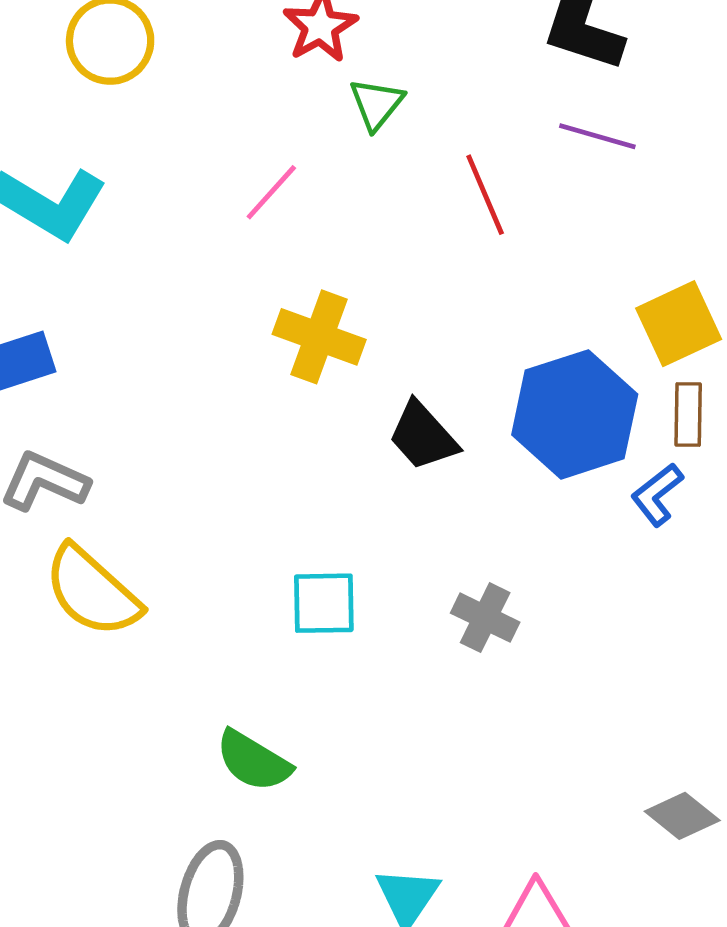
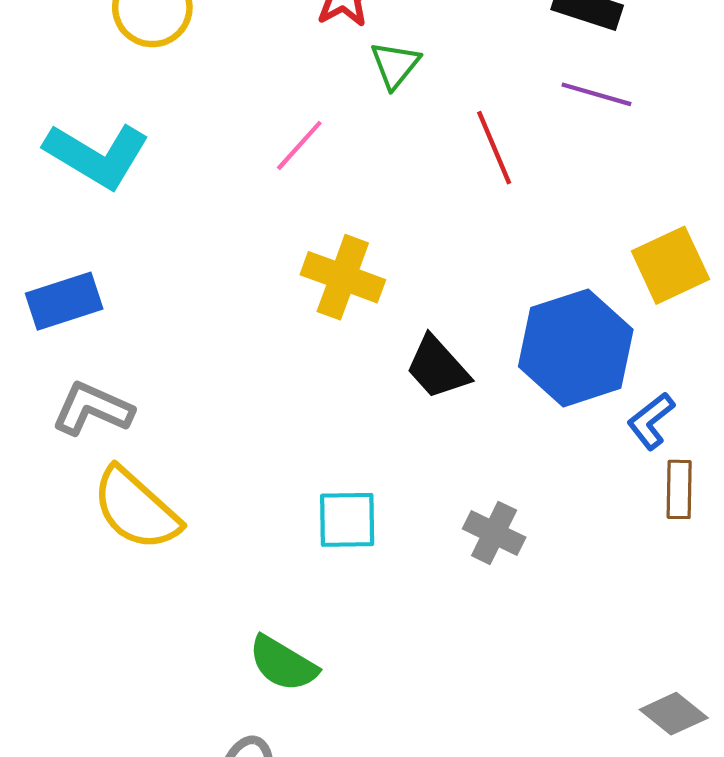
brown rectangle: (688, 414) -> (679, 489), moved

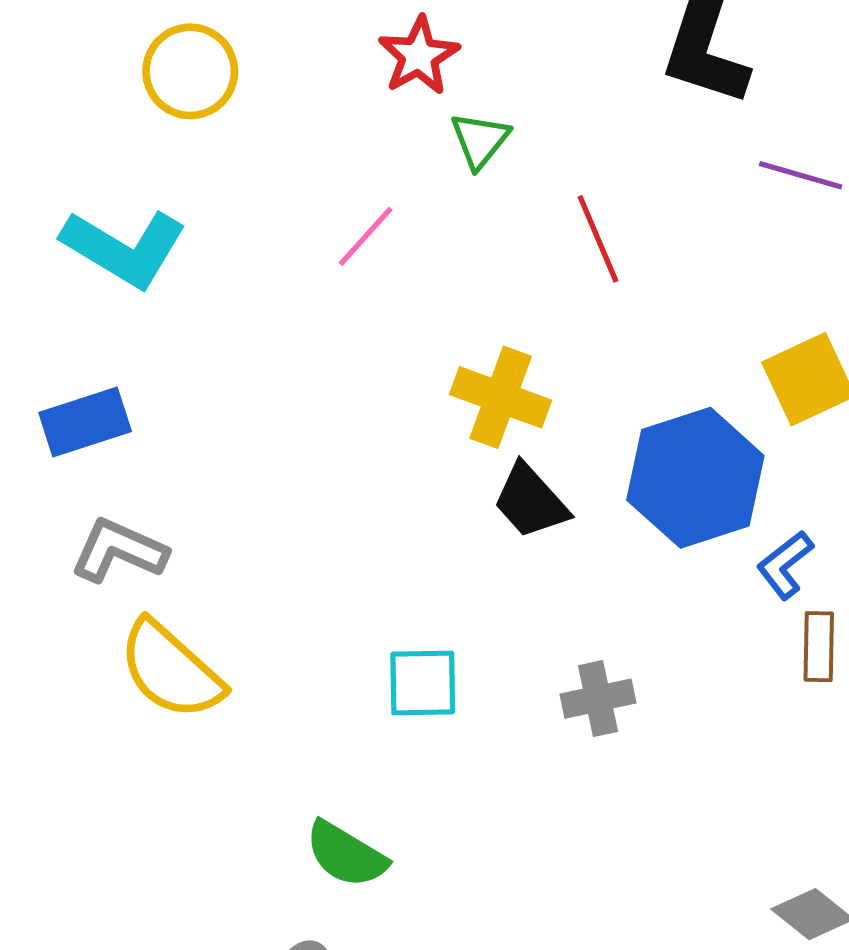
purple line: (596, 94) -> (801, 175), moved
yellow cross: (343, 277) -> (501, 397), moved
gray cross: (494, 533) -> (598, 699), turned -38

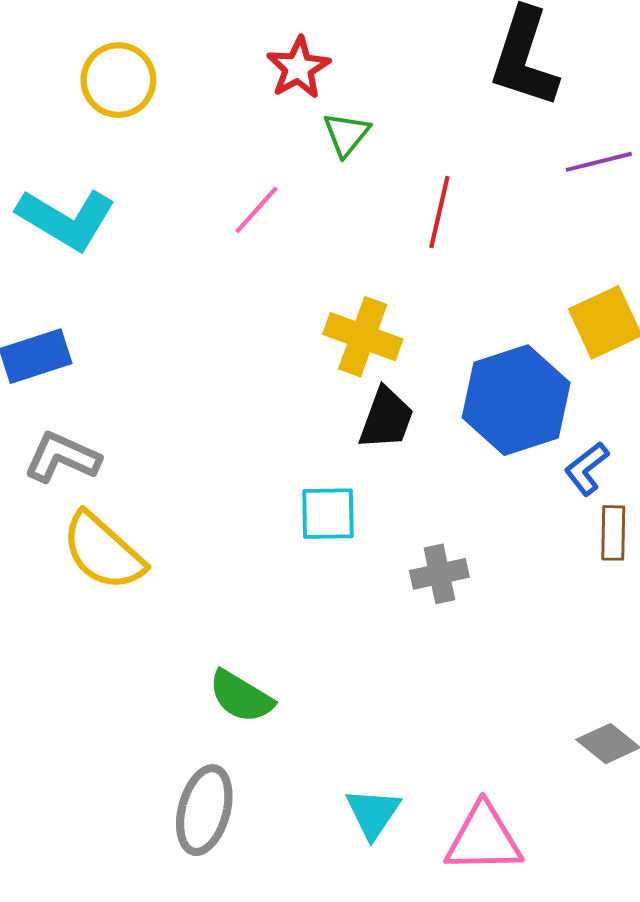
purple line: (801, 175) -> (599, 162), turned -30
red line: (598, 239) -> (439, 212), turned 36
black trapezoid: (530, 501) -> (386, 418), turned -118
cyan square: (423, 683) -> (328, 514), moved

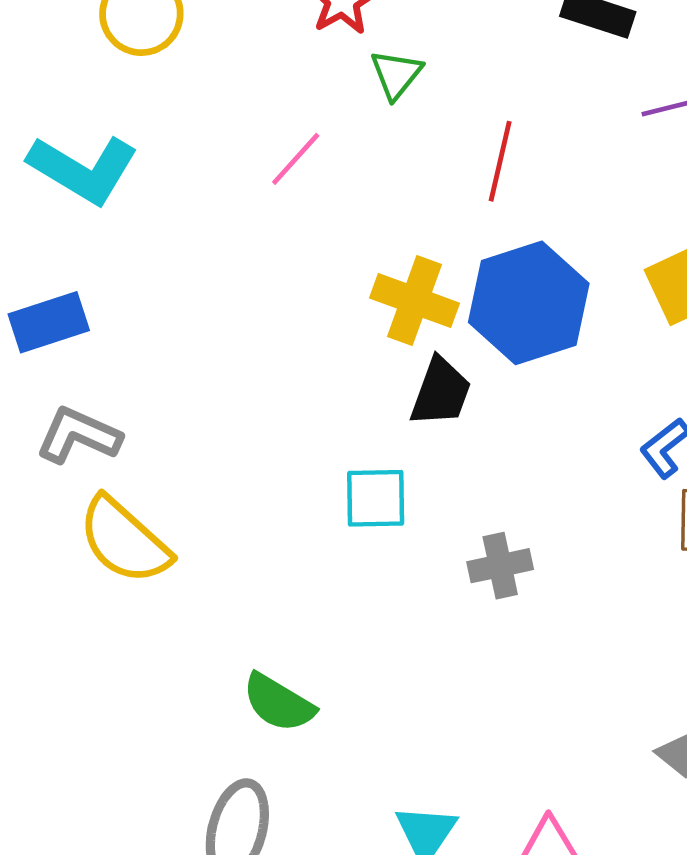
blue hexagon: (516, 400) -> (529, 303), moved

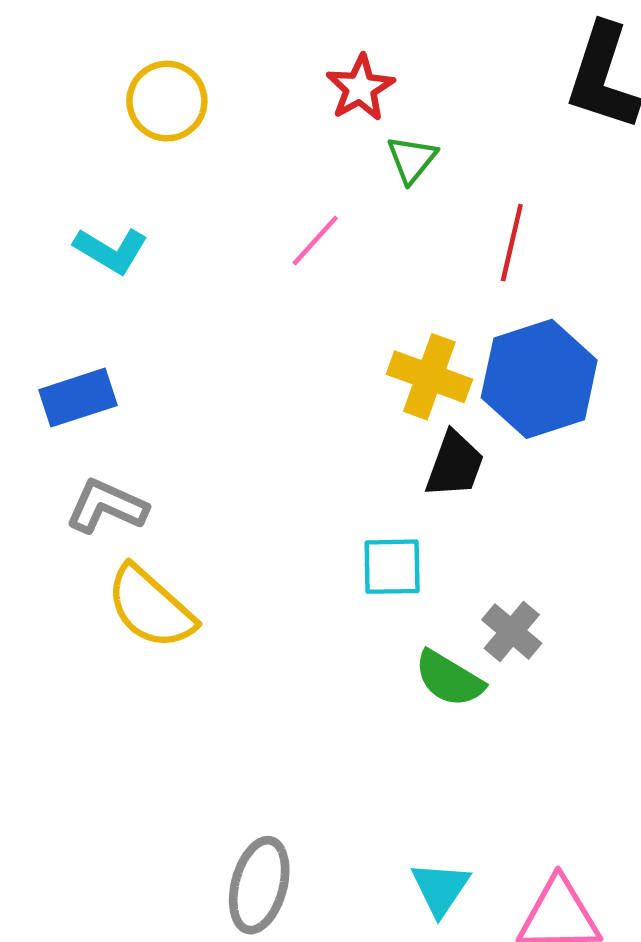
cyan L-shape: (83, 169) -> (111, 250), size x0.7
gray cross: (500, 566) -> (512, 631), turned -38
green semicircle: (278, 703) -> (449, 679), moved

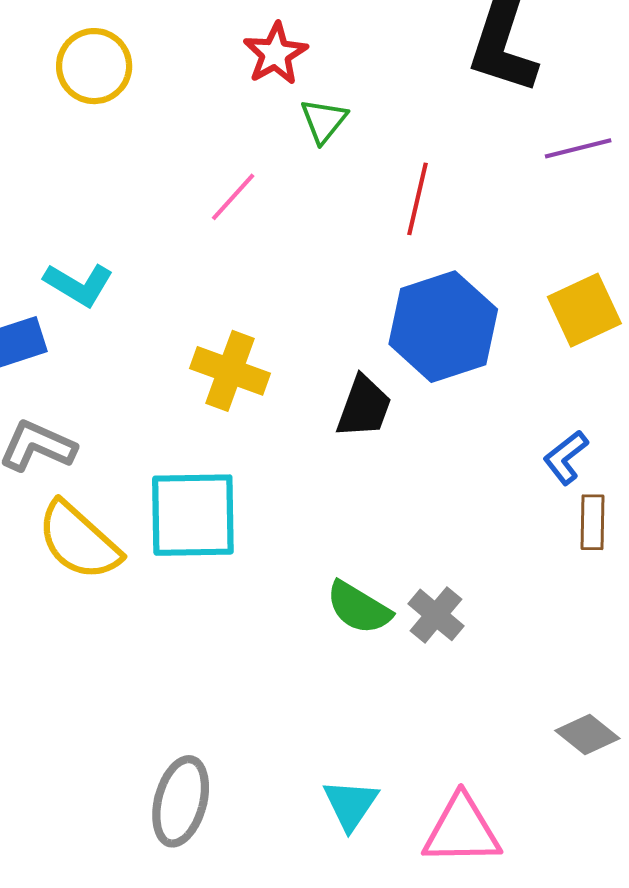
cyan L-shape: (111, 250) -> (79, 284), moved
yellow cross: (429, 377) -> (230, 371), moved
cyan square: (392, 567) -> (193, 515), moved, size x1.6
gray cross: (512, 631) -> (436, 615), moved

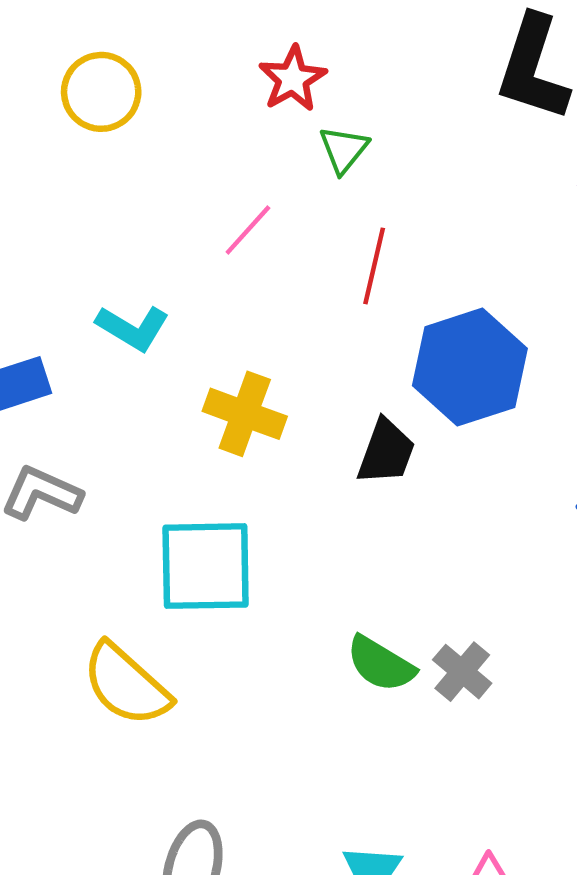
red line: (417, 199) -> (374, 266), moved
cyan L-shape: (79, 284) -> (133, 328), moved
yellow semicircle: (79, 541) -> (126, 685), moved

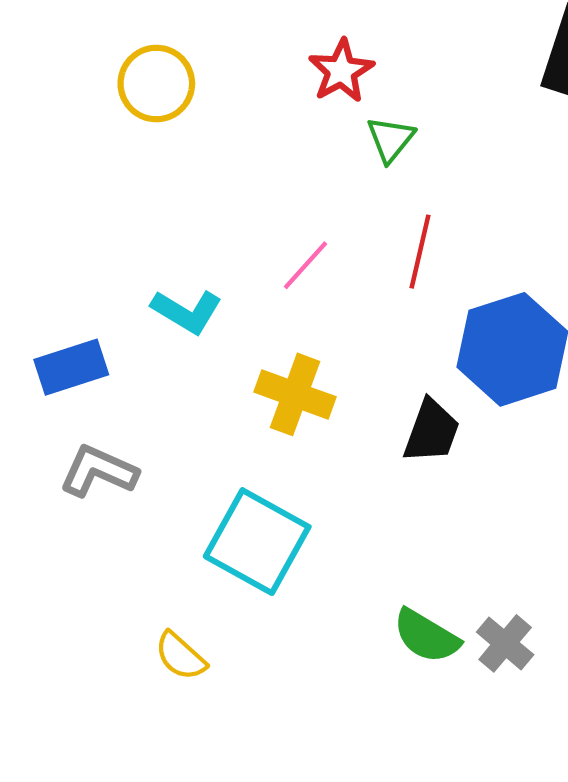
pink line: (248, 230) -> (305, 265), moved
cyan square: (206, 566) -> (257, 542), turned 30
yellow semicircle: (126, 685) -> (180, 656), size x0.6

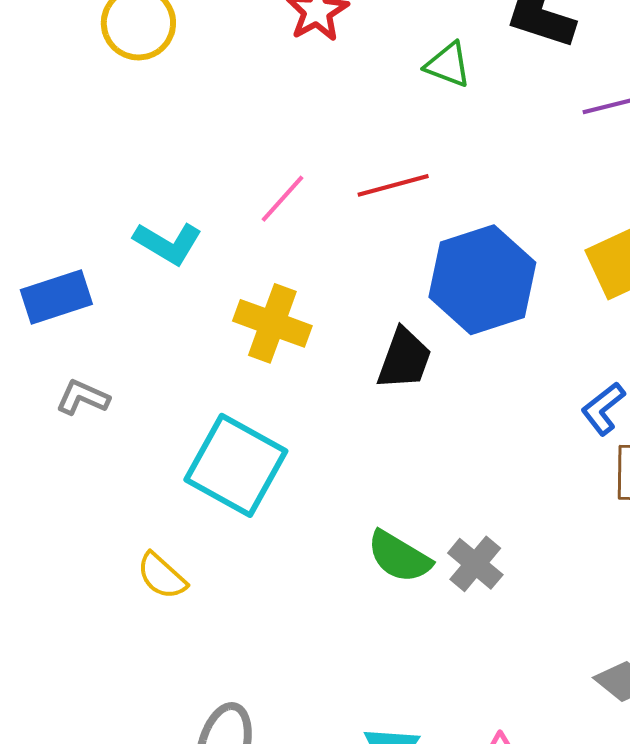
green triangle: (391, 139) -> (448, 65), moved, turned -48
red line: (420, 252) -> (393, 185), turned 62
gray L-shape: (99, 471) -> (83, 397), size x0.7

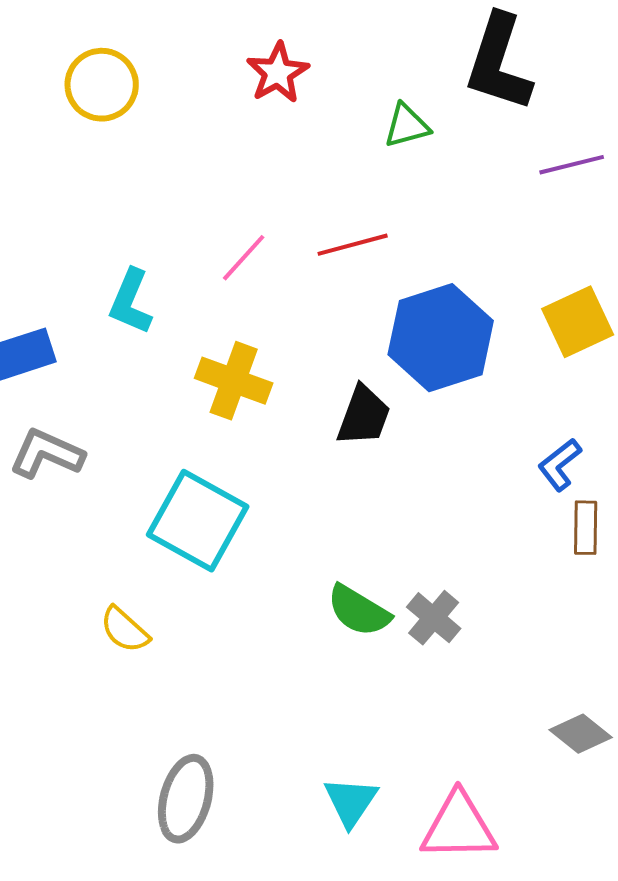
green triangle: (448, 65) -> (407, 126), turned -36
cyan L-shape: (168, 243) -> (131, 302), turned 82
gray L-shape: (83, 397) -> (47, 454), size x1.4

